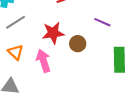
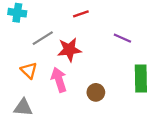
gray line: (16, 22) -> (43, 38), moved
brown circle: (78, 44) -> (96, 92), moved

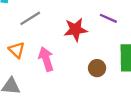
red star: (69, 50) -> (76, 30), moved
brown circle: (96, 92) -> (97, 68), moved

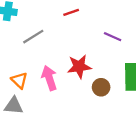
red star: (76, 30) -> (79, 67), moved
orange triangle: (17, 50) -> (19, 80), moved

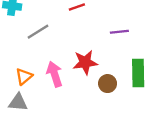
purple line: (113, 37) -> (119, 32), turned -30
orange triangle: (19, 80) -> (24, 76), turned 36

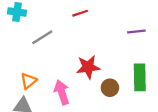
purple line: (119, 32) -> (136, 32), moved
pink arrow: (55, 74) -> (62, 92), moved

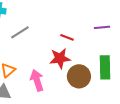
red line: (80, 13) -> (67, 37), moved, turned 40
brown circle: (110, 88) -> (79, 76), size x1.5

